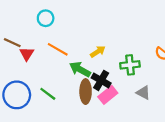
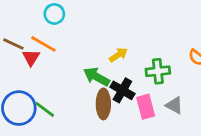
orange line: (58, 49) -> (43, 44), moved
green line: (48, 94) -> (45, 109), moved
pink rectangle: (108, 95) -> (146, 107), moved, turned -66

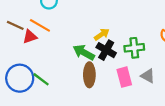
red triangle: (31, 58) -> (30, 37), turned 40
black cross: (122, 90) -> (106, 50), moved

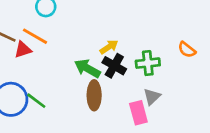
gray triangle: (148, 76) -> (152, 97), moved, turned 48
pink rectangle: (124, 77) -> (138, 113), moved

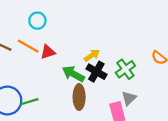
red triangle: (23, 50) -> (48, 52), moved
green cross: (148, 63) -> (125, 69), turned -30
green line: (36, 101) -> (29, 102), turned -54

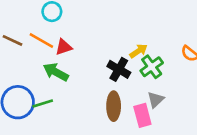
yellow arrow: (92, 55) -> (139, 51), moved
green arrow: (73, 74) -> (56, 72), moved
brown ellipse: (79, 97) -> (114, 106), moved

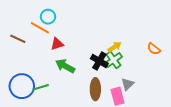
orange line: (41, 40) -> (40, 28), moved
green cross: (152, 67) -> (113, 60), moved
green arrow: (56, 72) -> (65, 66), moved

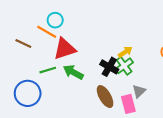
red triangle: (57, 44) -> (65, 49), size x1.6
green line: (41, 87) -> (48, 70), moved
brown ellipse: (95, 89) -> (105, 97), turned -30

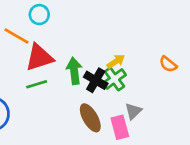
cyan circle: (55, 20) -> (39, 15), moved
green line: (48, 70) -> (37, 84), moved
green arrow: (73, 72) -> (74, 71), moved, turned 54

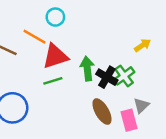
yellow arrow: (116, 61) -> (142, 45), moved

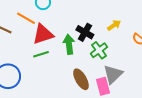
black cross: (107, 77) -> (85, 32), moved
gray triangle: (141, 105) -> (113, 74), size x1.5

